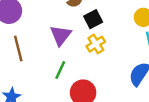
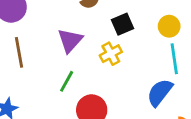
black square: (93, 19) -> (123, 24), moved

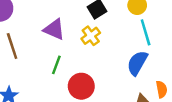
purple triangle: (70, 40) -> (54, 29), turned -40

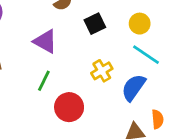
cyan line: (146, 32) -> (146, 55), turned -45
yellow cross: (91, 36) -> (102, 71), moved

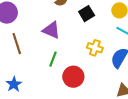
yellow cross: (102, 71) -> (95, 48), turned -35

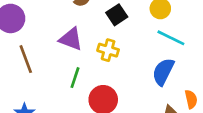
yellow cross: (95, 48) -> (108, 50), moved

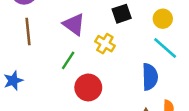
blue semicircle: (163, 72) -> (150, 77), turned 136

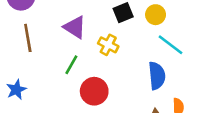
yellow circle: (163, 19) -> (156, 15), moved

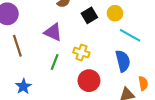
yellow cross: (108, 45) -> (81, 53), moved
blue star: (16, 90) -> (23, 86), moved
red circle: (94, 91) -> (89, 81), moved

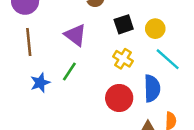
yellow cross: (81, 53) -> (123, 59), moved
red circle: (89, 81) -> (119, 98), moved
blue star: (23, 86) -> (40, 83), moved

